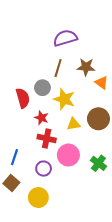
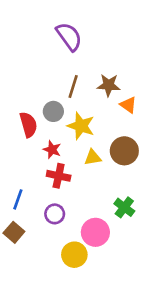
purple semicircle: (65, 38) -> (69, 37), moved, turned 70
pink circle: (68, 155) -> (95, 232), moved
yellow circle: (38, 198) -> (74, 255), moved

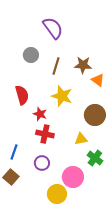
gray circle: (53, 111) -> (31, 55), moved
yellow triangle: (93, 157) -> (81, 139), moved

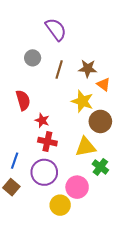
yellow star: (62, 96) -> (82, 101), moved
yellow triangle: (81, 139) -> (86, 147), size x1.5
purple circle: (42, 163) -> (44, 172), size x1.6

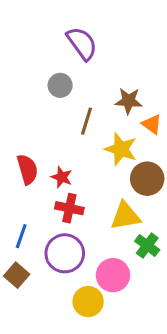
gray circle: (33, 58) -> (60, 85), moved
brown line: (59, 70) -> (87, 121), moved
red semicircle: (23, 100) -> (27, 169), moved

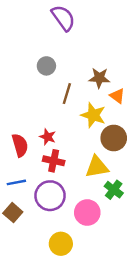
purple semicircle: (82, 43) -> (63, 18), moved
red semicircle: (27, 169) -> (20, 145), moved
blue line: (21, 236) -> (16, 182), turned 60
yellow circle: (88, 302) -> (61, 244), moved

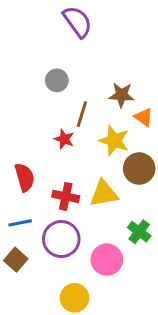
red star: (48, 137) -> (64, 139), moved
yellow triangle: (97, 167) -> (104, 193), moved

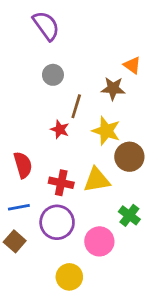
purple semicircle: (77, 22) -> (46, 26), moved
orange triangle: (144, 117) -> (132, 65), moved

